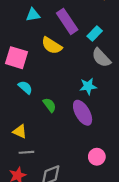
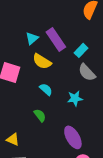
cyan triangle: (33, 15) -> (32, 38), moved, turned -32
cyan semicircle: (25, 87) -> (46, 89), moved
purple ellipse: (83, 113) -> (73, 137), moved

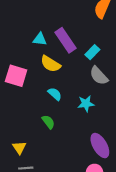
cyan triangle: (32, 38) -> (40, 39), turned 48
purple ellipse: (73, 137) -> (100, 146), moved
yellow triangle: (13, 139) -> (19, 148), turned 32

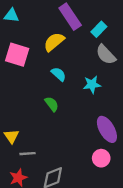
cyan triangle: (40, 39) -> (11, 15), moved
yellow semicircle: (50, 64) -> (54, 42), turned 108
yellow triangle: (19, 148) -> (11, 136), moved

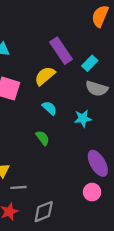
gray semicircle: (106, 55) -> (97, 89), turned -30

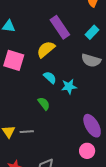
cyan rectangle: (90, 63) -> (92, 32), moved
cyan star: (83, 118) -> (69, 87), moved
gray line: (18, 187) -> (27, 132), moved

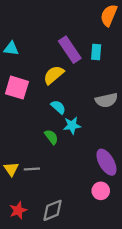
cyan rectangle: (92, 32) -> (96, 52), moved, turned -40
gray semicircle: (91, 60) -> (106, 100), moved, turned -30
cyan star: (69, 87) -> (72, 125), moved

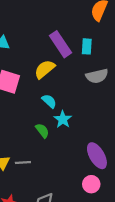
gray semicircle: (106, 100) -> (97, 76), moved
cyan star: (72, 125) -> (63, 119), turned -30

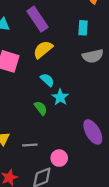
purple rectangle: (61, 44) -> (37, 19), moved
gray line: (23, 163) -> (30, 145), moved
pink circle: (91, 184) -> (59, 158), moved

